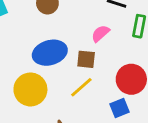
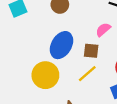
blue ellipse: (50, 53) -> (61, 45), turned -44

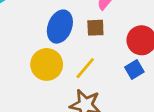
yellow line: (87, 74) -> (85, 68), moved

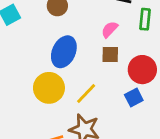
brown square: (95, 28) -> (110, 55), moved

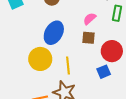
yellow line: (86, 93) -> (68, 66), turned -54

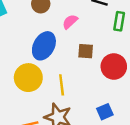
pink semicircle: (90, 19) -> (70, 22), moved
blue square: (104, 72) -> (105, 112), moved

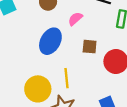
yellow circle: (28, 78) -> (38, 89), moved

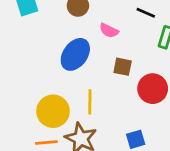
pink semicircle: (75, 19) -> (109, 31), turned -119

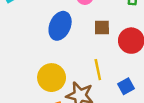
yellow line: (90, 102) -> (98, 70), moved

